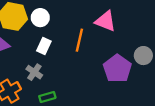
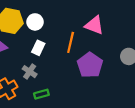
purple pentagon: (117, 69) -> (90, 65), moved

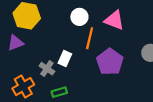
white circle: (35, 22) -> (79, 17), moved
white rectangle: (38, 48) -> (65, 58), moved

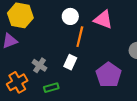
white rectangle: (65, 58) -> (70, 62), moved
purple pentagon: (110, 62) -> (109, 75), moved

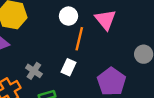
pink triangle: (103, 20) -> (105, 20), turned 30

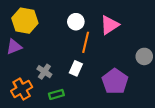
pink triangle: (105, 20) -> (110, 25), turned 36

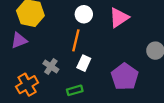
orange line: (86, 42) -> (76, 40), moved
green rectangle: (56, 94) -> (75, 90), moved

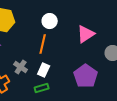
pink triangle: (119, 18) -> (86, 34), moved
white rectangle: (84, 63) -> (44, 70), moved

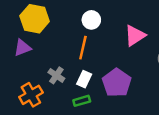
purple pentagon: (86, 76) -> (117, 83), moved

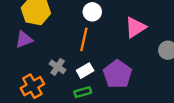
white rectangle: (84, 79) -> (85, 71), turned 35

